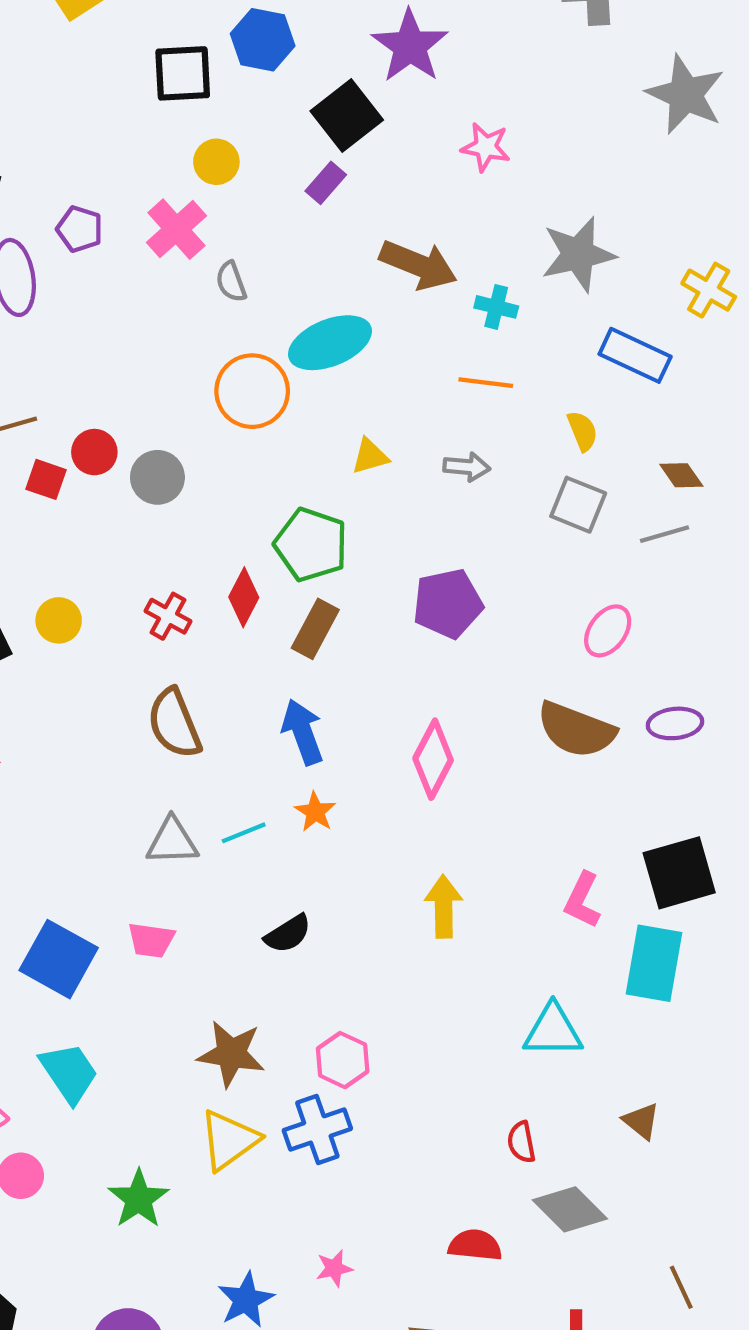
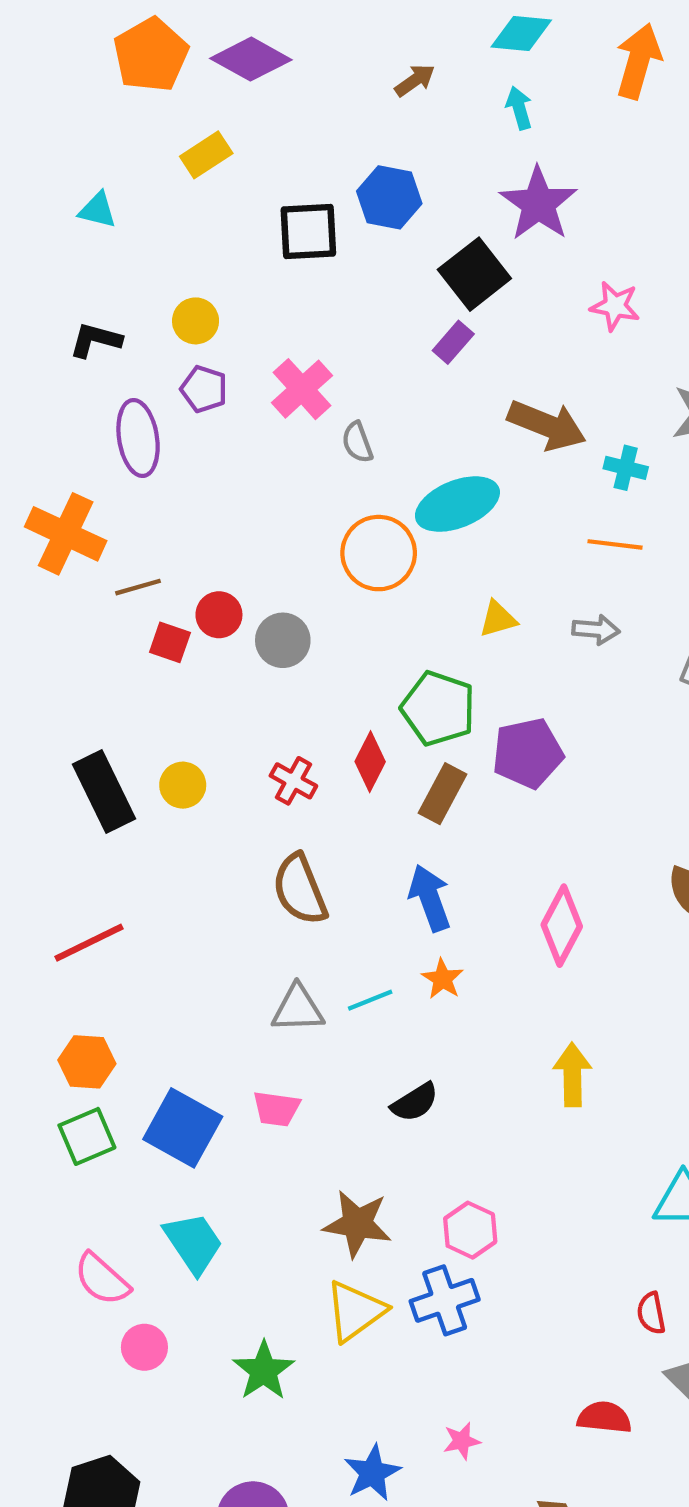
yellow circle: (216, 162) -> (196, 321), moved
purple pentagon: (448, 604) -> (528, 753), moved

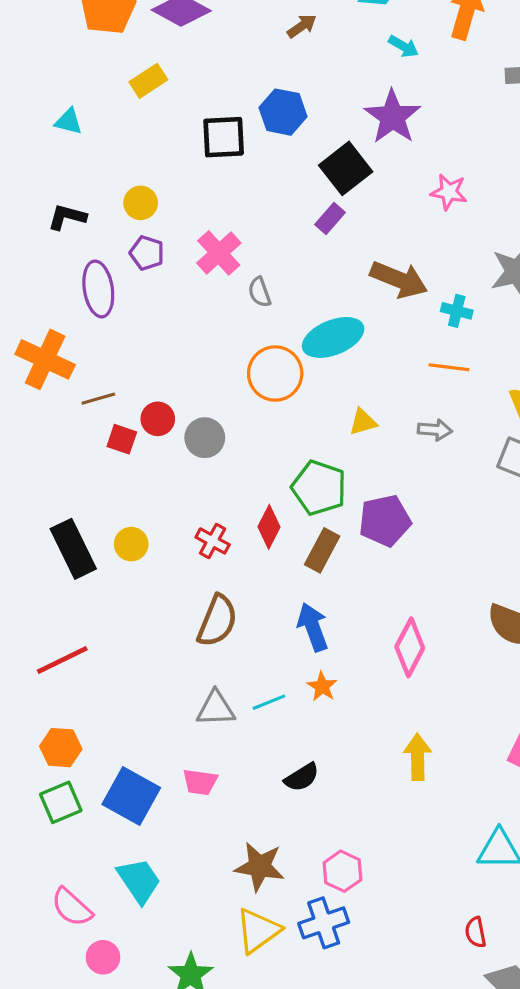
cyan arrow: (519, 108) -> (404, 46), moved, turned 136
brown semicircle: (300, 889) -> (217, 621), turned -136

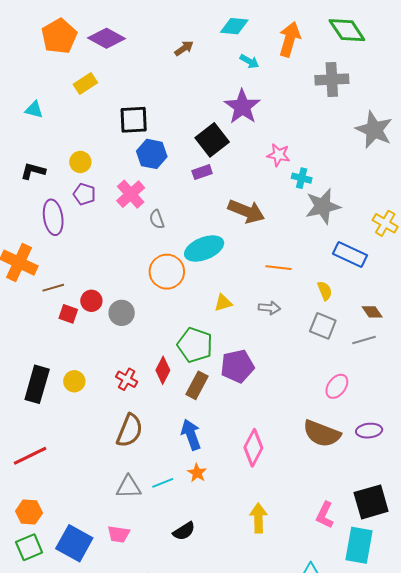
blue hexagon: (283, 112) -> (152, 154), moved
purple rectangle: (330, 219) -> (202, 172), turned 30
cyan cross: (457, 311) -> (302, 178), moved
black rectangle: (73, 549) -> (37, 384), turned 42

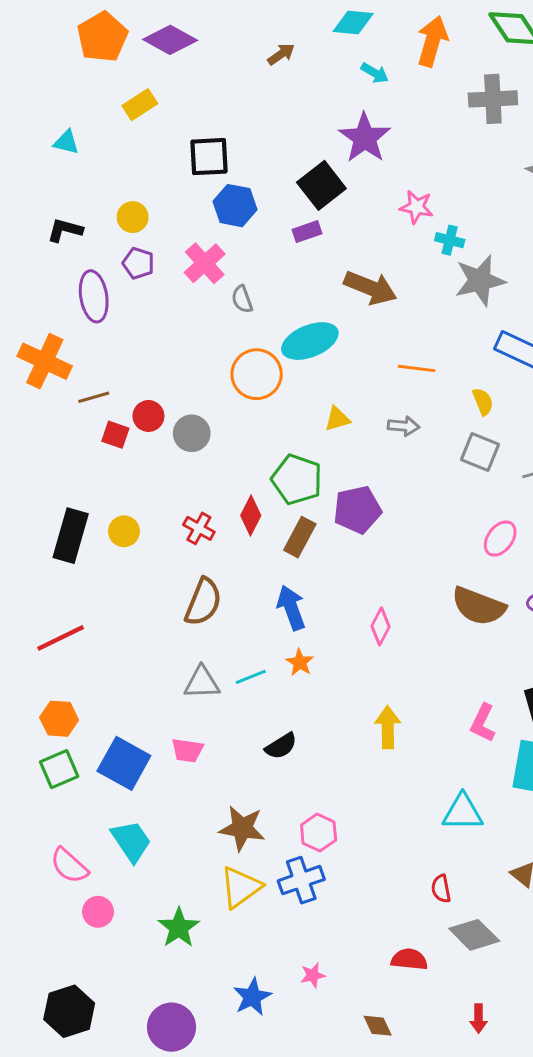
pink diamond: (253, 448) -> (381, 626), size x0.7

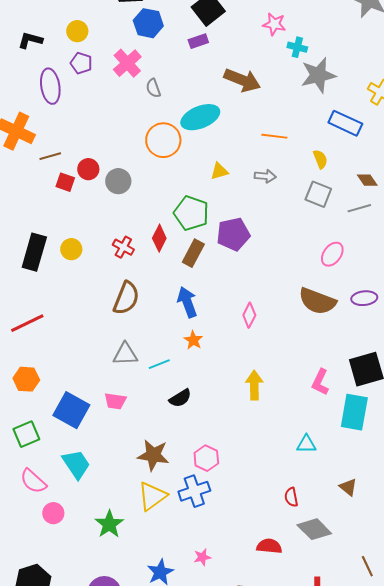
cyan line: (251, 677) -> (159, 364), moved
green square: (59, 769) -> (26, 434), moved
cyan triangle: (463, 812) -> (306, 444), size x0.7

